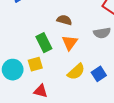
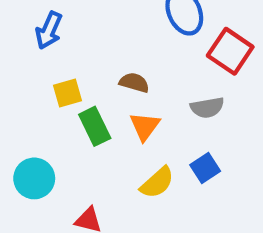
yellow square: (35, 64) -> (68, 93), moved
blue square: (99, 74) -> (205, 168), moved

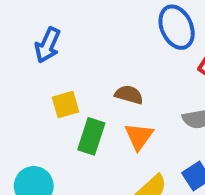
green rectangle: (95, 126) -> (91, 136), turned 44

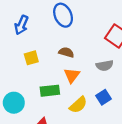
blue ellipse: (177, 27) -> (63, 15), moved
green rectangle: (91, 136) -> (50, 91), moved, turned 66

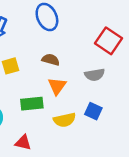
blue square: (104, 97) -> (93, 111), turned -32
yellow semicircle: (78, 105) -> (65, 120), turned 30

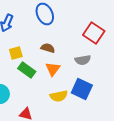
green rectangle: (32, 104) -> (27, 70), moved, turned 42
blue square: (93, 111) -> (82, 89), size x1.5

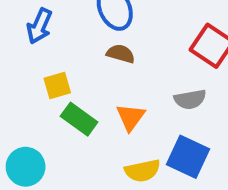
brown semicircle: (48, 48) -> (121, 54), moved

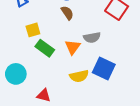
brown semicircle: (121, 54) -> (67, 13), turned 40
gray semicircle: (190, 99) -> (92, 37), moved

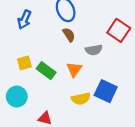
yellow square: (33, 30) -> (24, 63), moved
gray semicircle: (92, 37) -> (94, 50), moved

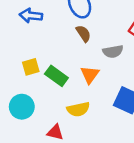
blue arrow: (24, 20) -> (31, 16), turned 72
yellow semicircle: (81, 99) -> (78, 109), moved

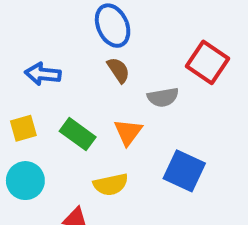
blue arrow: (31, 16) -> (43, 74), moved
yellow square: (31, 67) -> (23, 128), moved

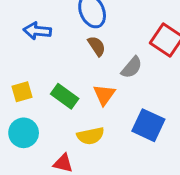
blue arrow: (43, 74) -> (37, 31), moved
gray semicircle: (163, 97) -> (132, 67), turned -40

